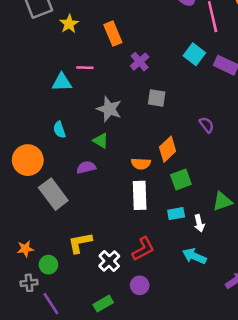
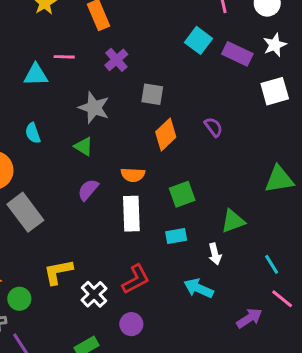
purple cross: (140, 62) -> (116, 60), moved
orange diamond: (168, 149) -> (166, 134), moved
purple semicircle: (86, 167) -> (88, 190), moved, turned -36
white arrow: (199, 223) -> (215, 254), moved

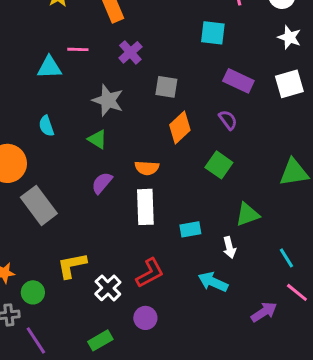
cyan square: (199, 40) -> (213, 33), turned -30
white star: (275, 45) -> (289, 37), turned -30
purple rectangle: (237, 54) -> (238, 81), moved
green square: (182, 194) -> (219, 165), moved, turned -35

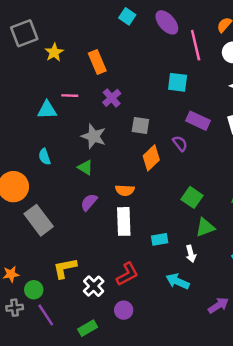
purple semicircle: (228, 120) -> (180, 143), moved
green square: (219, 165) -> (192, 197), moved
purple line: (36, 340) -> (46, 315), moved

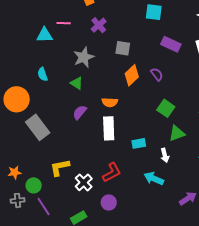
gray star: (94, 136) -> (84, 57), turned 30
purple semicircle: (180, 143) -> (157, 74), moved

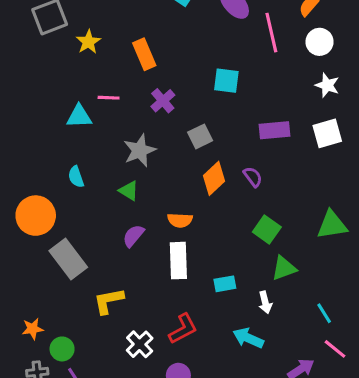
cyan square: (154, 12) -> (226, 81), moved
purple rectangle: (171, 44) -> (275, 130), turned -30
gray square: (123, 48) -> (200, 136), turned -35
yellow L-shape: (60, 167) -> (109, 301), moved

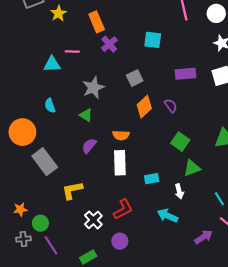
purple cross: (163, 101) -> (109, 44), moved

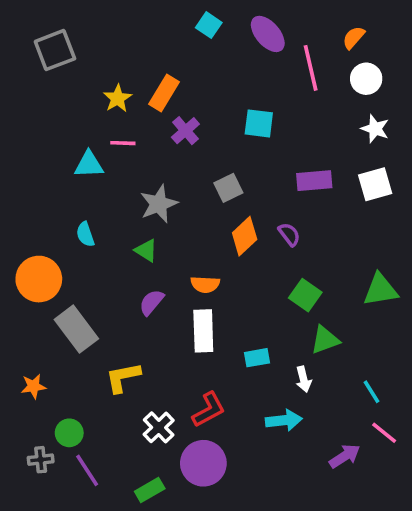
yellow star: (58, 13) -> (118, 98), moved
orange rectangle: (97, 22) -> (164, 93), turned 54
orange star: (20, 209) -> (33, 386), moved
cyan arrow: (168, 216) -> (284, 420), turned 150
purple circle: (120, 241) -> (203, 463), size x1.6

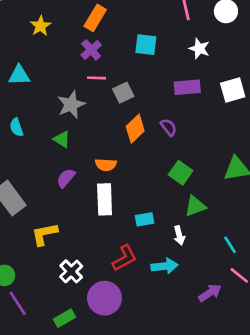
orange rectangle: (164, 93) -> (95, 18), moved
white star: (375, 129) -> (199, 49), moved
pink line: (123, 143) -> (97, 78), moved
red L-shape: (209, 410) -> (125, 258), moved

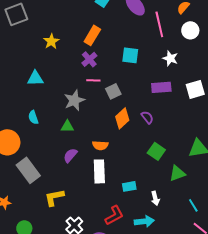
green triangle: (62, 139) -> (67, 126), turned -32
green triangle: (195, 206) -> (177, 173), moved

